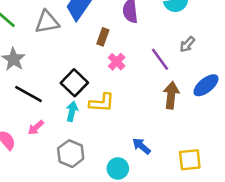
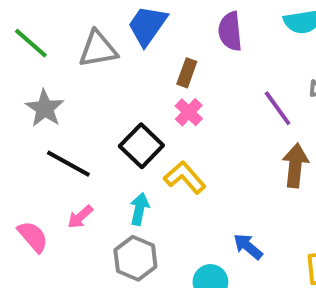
pink cross: (117, 62) -> (189, 112), moved
yellow L-shape: (102, 103) -> (185, 177), turned -135
cyan arrow: (72, 111) -> (139, 209), moved

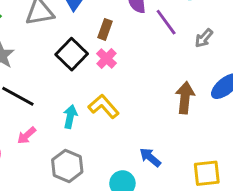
purple line: (278, 108) -> (166, 22), moved
black square: (141, 146) -> (72, 54), moved
cyan arrow: (139, 209) -> (70, 117), moved

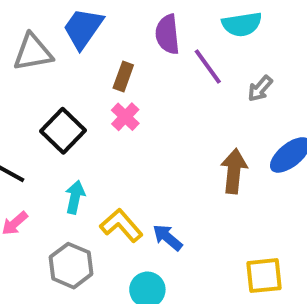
black square: (72, 54) -> (63, 131), moved
yellow L-shape: (104, 106) -> (121, 225), moved
blue arrow: (150, 157) -> (168, 237), moved

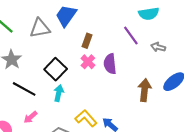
purple semicircle: (168, 34) -> (110, 64), moved
gray arrow: (260, 89) -> (158, 47), turned 64
cyan arrow: (75, 197) -> (59, 93), moved

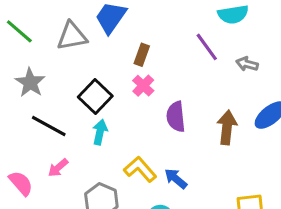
purple semicircle: (110, 64) -> (176, 117), moved

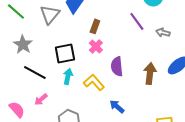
gray triangle: (72, 36) -> (50, 14), turned -40
black square: (95, 96) -> (65, 53), turned 35
yellow L-shape: (140, 169) -> (94, 82), moved

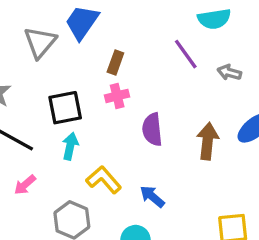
pink cross: (96, 46) -> (117, 96), turned 32
yellow L-shape: (94, 82) -> (104, 180), moved

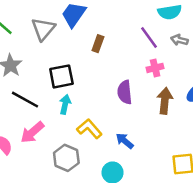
gray arrow: (229, 72) -> (179, 40), moved
pink cross: (117, 96) -> (155, 68), moved
pink arrow: (25, 185) -> (32, 132), size x1.5

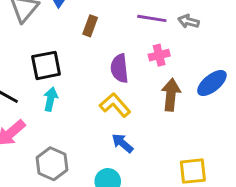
purple line: (149, 38) -> (152, 18), turned -45
purple semicircle: (125, 92) -> (119, 68), moved
yellow L-shape: (89, 129) -> (115, 105), moved

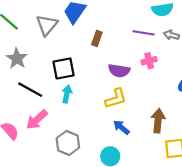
purple semicircle: (119, 68) -> (119, 71), turned -75
brown arrow: (171, 95) -> (158, 121), moved
yellow L-shape: (115, 105) -> (116, 98), turned 115

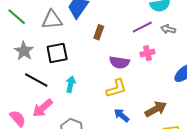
gray triangle: (47, 25) -> (52, 20), turned 45
purple line: (144, 33) -> (142, 27), turned -36
black square: (64, 68) -> (57, 53), moved
brown arrow: (158, 121) -> (156, 109), turned 55

